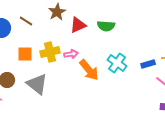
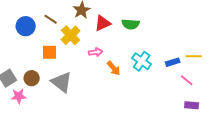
yellow cross: (50, 52) -> (71, 35), moved, turned -30
orange arrow: (89, 70) -> (114, 68), size x0.7

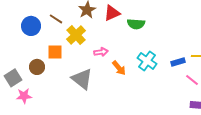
red triangle: (103, 23) -> (112, 13), moved
brown circle: (32, 78) -> (37, 67), moved
gray triangle: (62, 82) -> (82, 79), moved

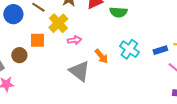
pink arrow: (101, 52) -> (74, 40), moved
gray triangle: (82, 79) -> (79, 71), moved

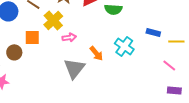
blue rectangle: (160, 50) -> (153, 32), moved, turned 32
gray triangle: (79, 71) -> (74, 68), turned 30

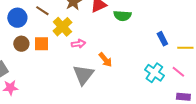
blue rectangle: (153, 32) -> (162, 39), turned 48
cyan cross: (124, 46) -> (154, 73), moved
brown circle: (14, 52) -> (21, 44), moved

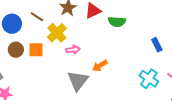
orange arrow: (105, 60) -> (100, 66), turned 98

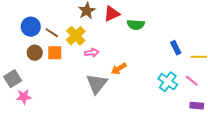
brown line: (37, 17) -> (52, 33), moved

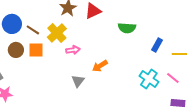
green semicircle: (136, 25) -> (127, 28), moved
blue rectangle: (176, 48) -> (157, 45), turned 56
gray triangle: (97, 84) -> (78, 81), size x0.6

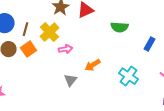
brown line: (33, 30) -> (26, 29), turned 72
orange square: (36, 50) -> (29, 49), turned -35
cyan cross: (149, 79) -> (129, 76), moved

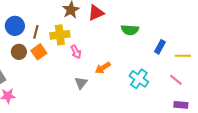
yellow cross: (50, 32) -> (60, 35), turned 36
pink arrow: (66, 49) -> (76, 52), turned 72

